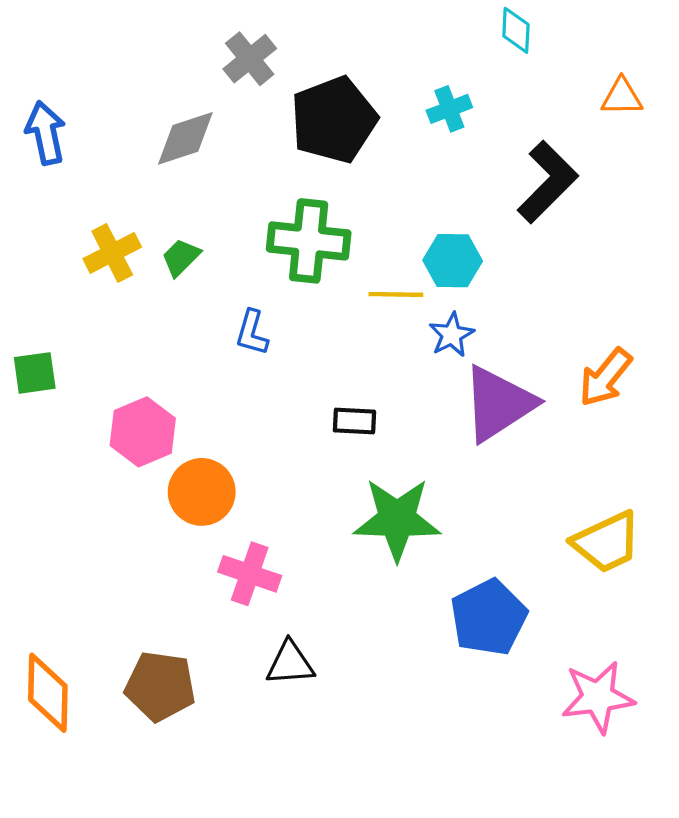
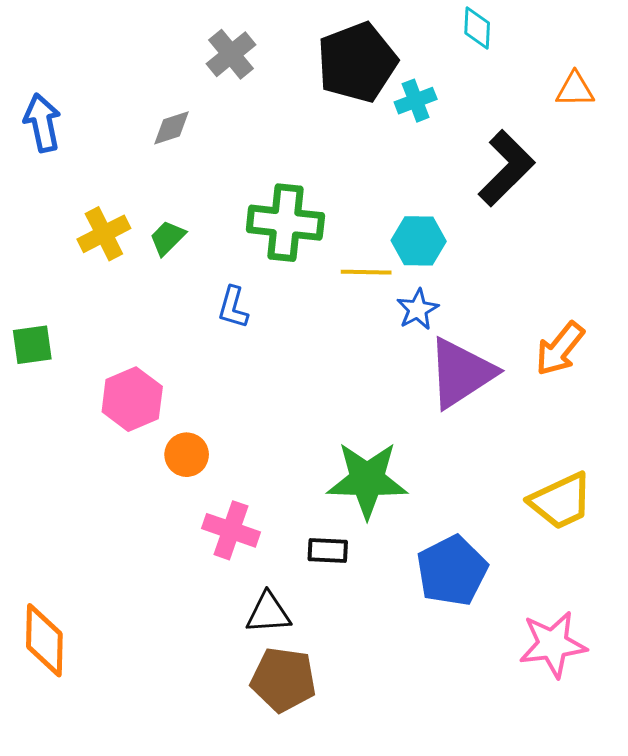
black pentagon: (334, 120) -> (357, 62), moved
gray diamond: (185, 138) -> (171, 128), size x0.7
black rectangle: (354, 421) -> (328, 550), moved
orange circle: (202, 492) -> (187, 455), size x0.7
brown pentagon: (160, 686) -> (283, 680), moved

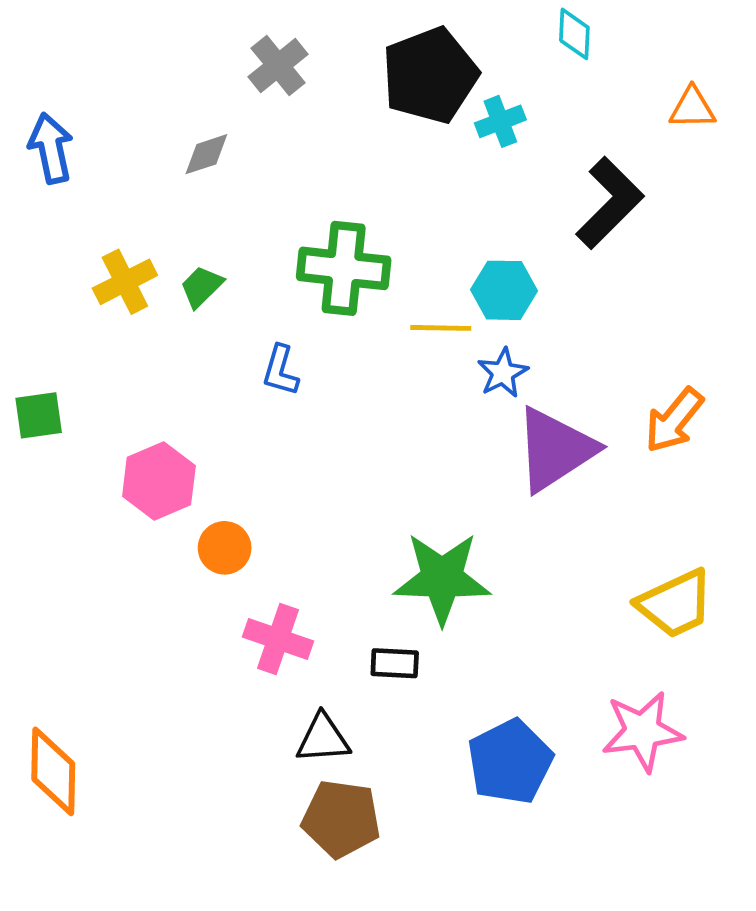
blue pentagon: (452, 571) -> (510, 762), moved
pink star: (553, 644) -> (642, 731), moved

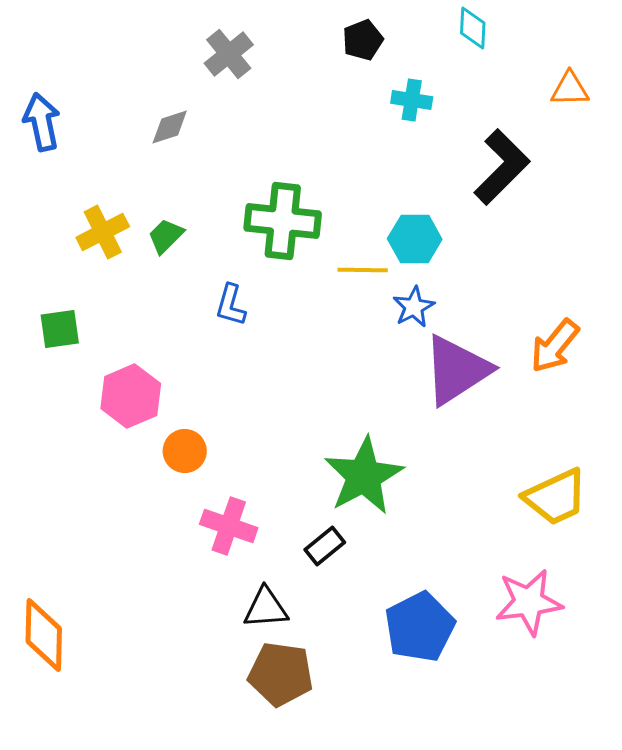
black pentagon: (430, 75) -> (363, 40), moved, size x0.5
cyan cross: (500, 121) -> (412, 100), turned 30
green square: (39, 415) -> (60, 329), moved
green star: (442, 578) -> (364, 476), turned -30
black rectangle: (395, 663) -> (325, 546), turned -42

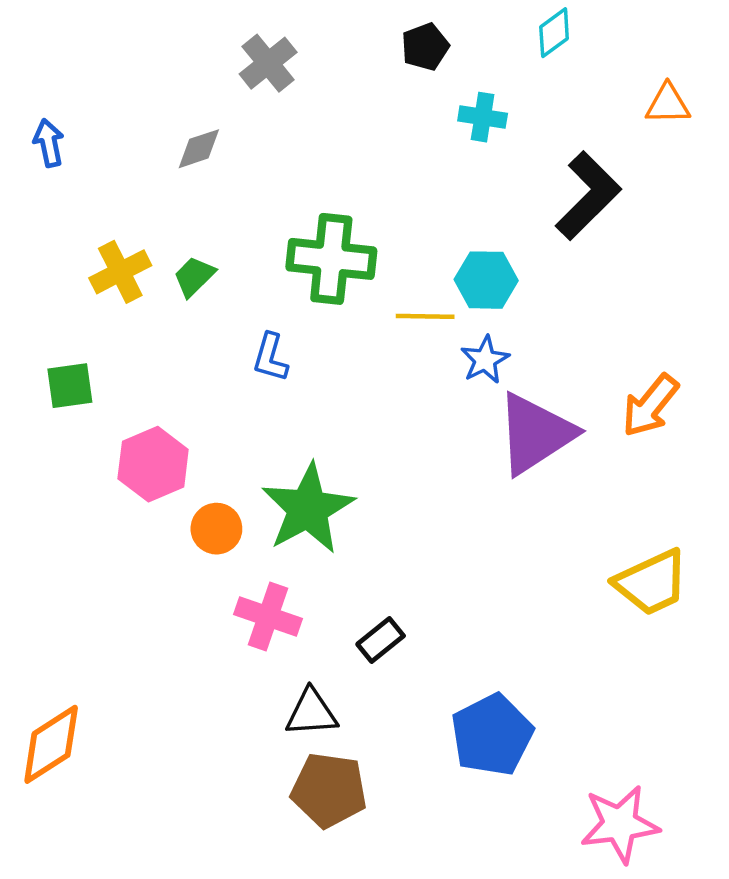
cyan diamond: (473, 28) -> (554, 33), turned 51
blue arrow: (42, 122) -> (49, 143), size x0.7
green star: (364, 476) -> (308, 509), moved
pink star: (529, 602) -> (620, 824), moved
orange diamond: (44, 635) -> (51, 744), turned 56

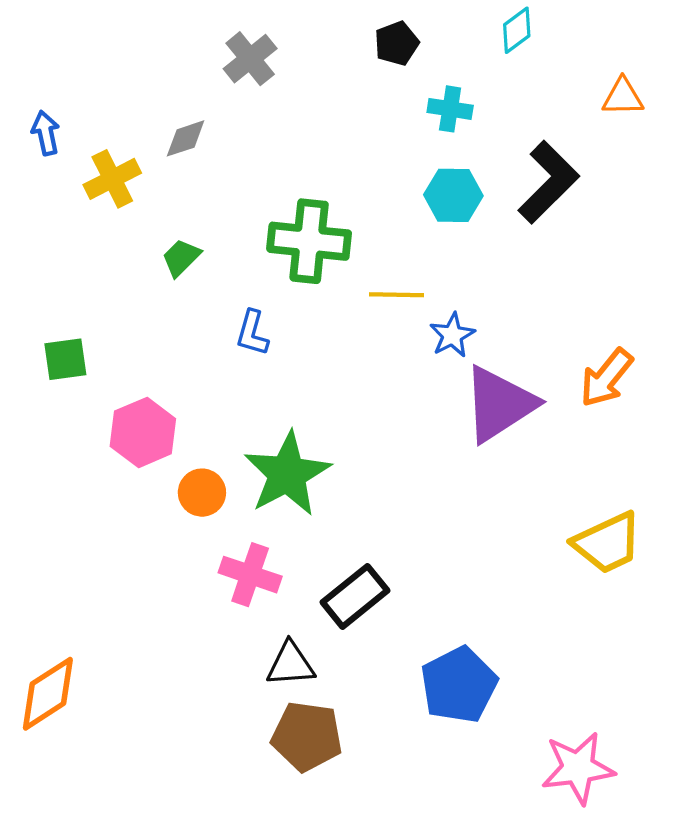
yellow cross: (120, 272) -> (112, 179), moved
cyan hexagon: (486, 280) -> (453, 195), moved
black rectangle: (381, 640) -> (355, 596), size x1.5

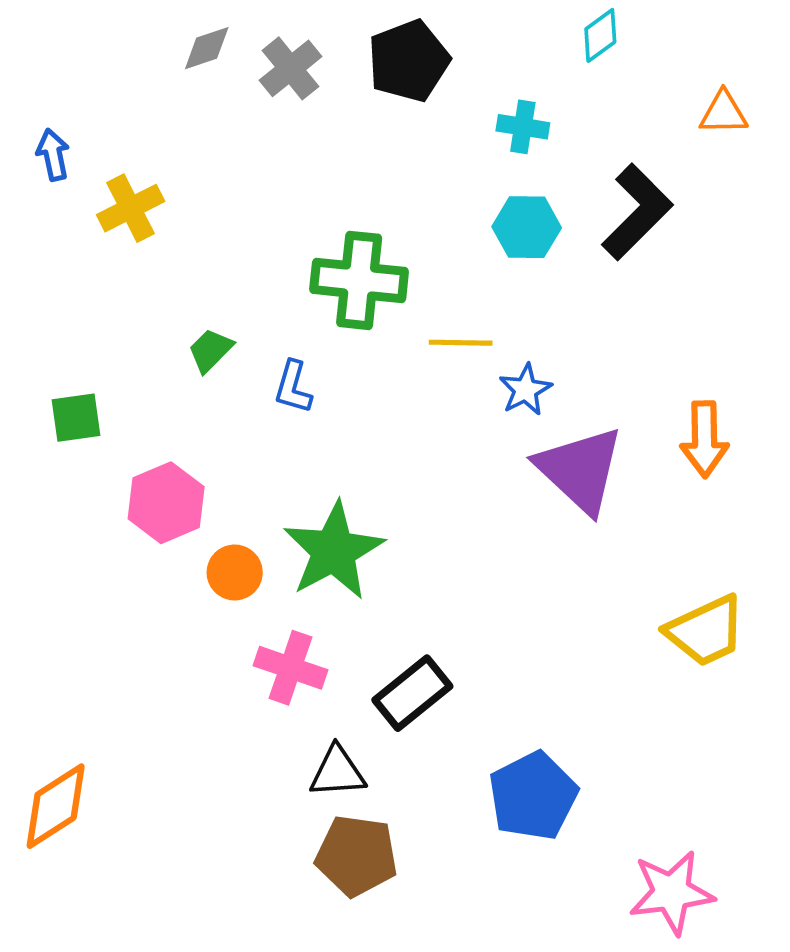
black pentagon: (397, 43) -> (409, 61), moved, size x1.6
gray diamond: (186, 138) -> (207, 48), moved
green trapezoid: (181, 258) -> (211, 350), moved
orange arrow: (606, 378) -> (704, 439), turned -40
purple triangle: (499, 404) -> (580, 470), turned -44

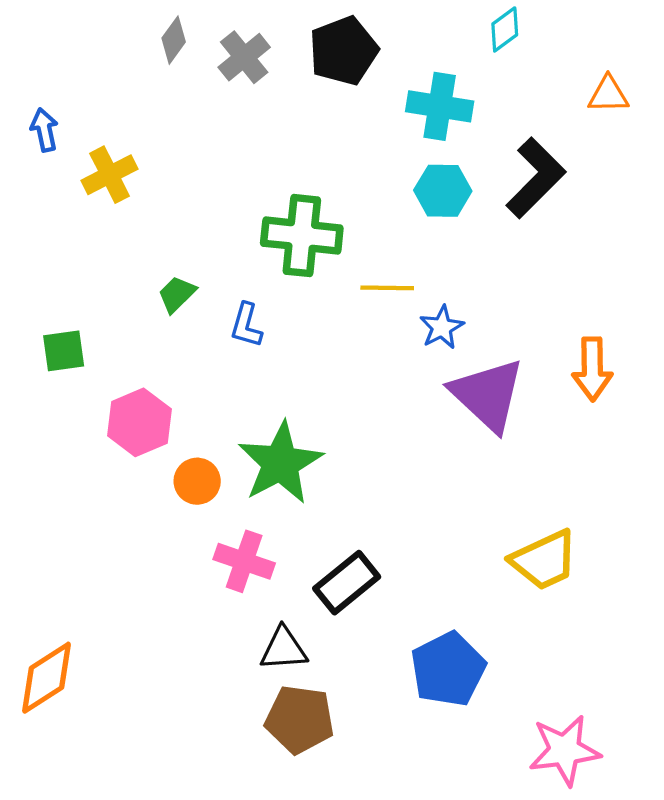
gray diamond: (207, 48) -> (174, 40), turned -36
cyan cross: (523, 127) -> (440, 106), size x1.5
yellow trapezoid: (706, 631) -> (544, 560), moved

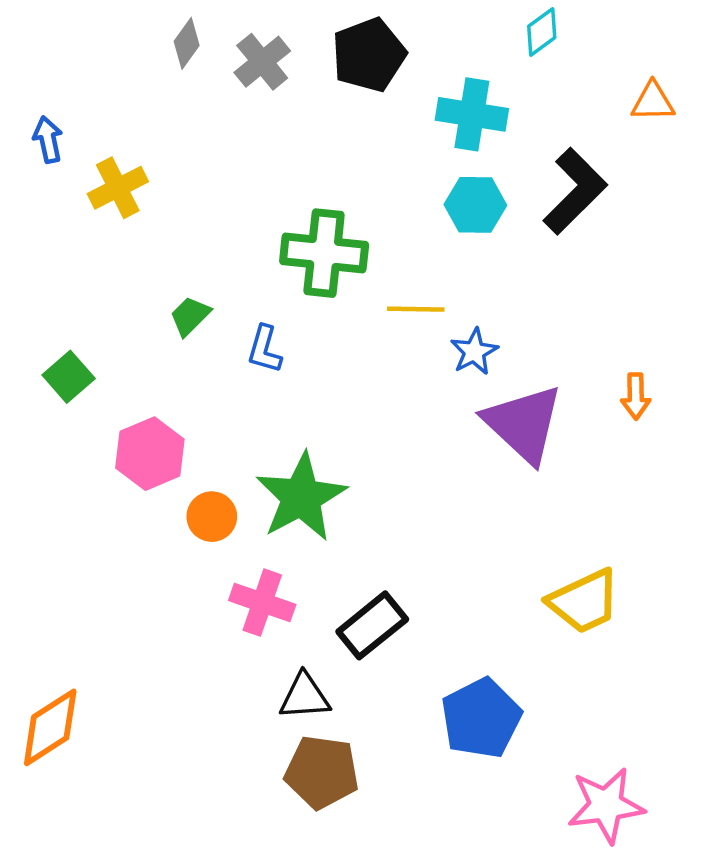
green square: (64, 351) -> (69, 377), turned -33
orange arrow: (592, 369) -> (636, 396), size x0.7

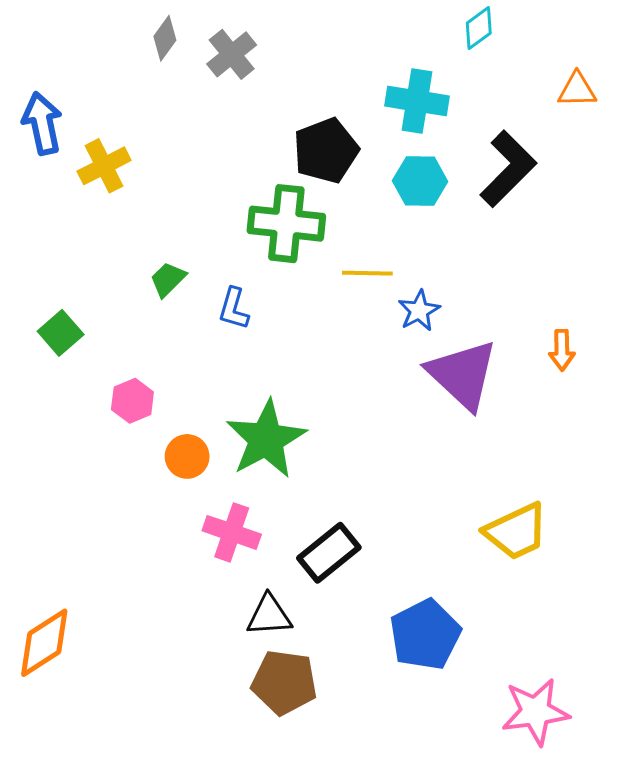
black pentagon: (369, 55) -> (326, 151), moved
blue arrow: (48, 140) -> (42, 123), size x1.5
pink hexagon: (150, 454) -> (132, 401), size x0.7

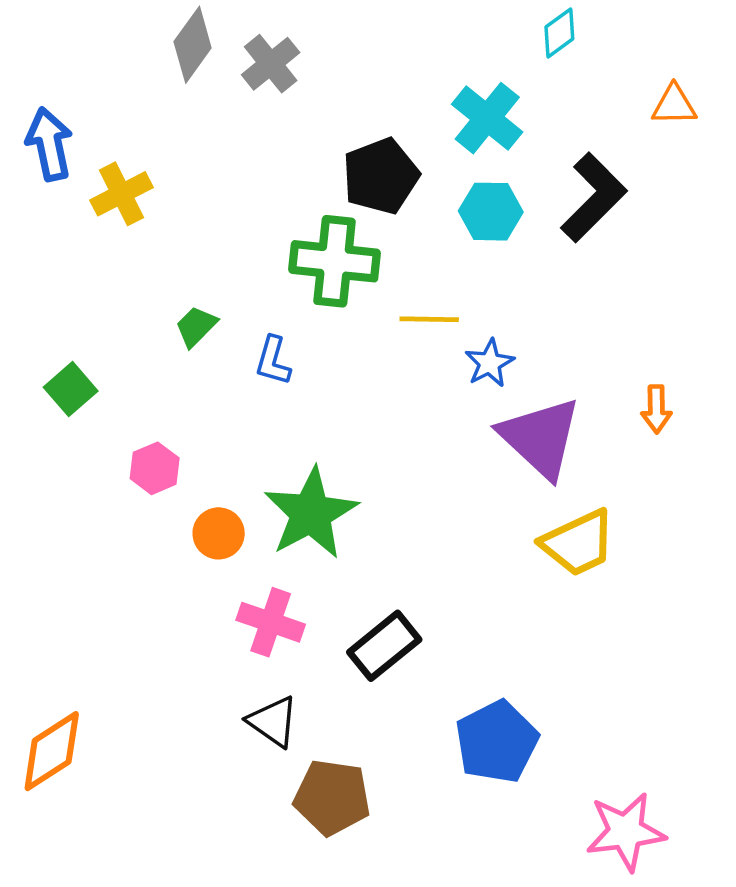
gray diamond: (165, 38) -> (193, 45), size x1.4
cyan cross: (417, 101) -> (487, 118), turned 30
yellow trapezoid: (516, 531) -> (578, 543), moved
black triangle: (269, 615) -> (273, 722), moved, turned 39

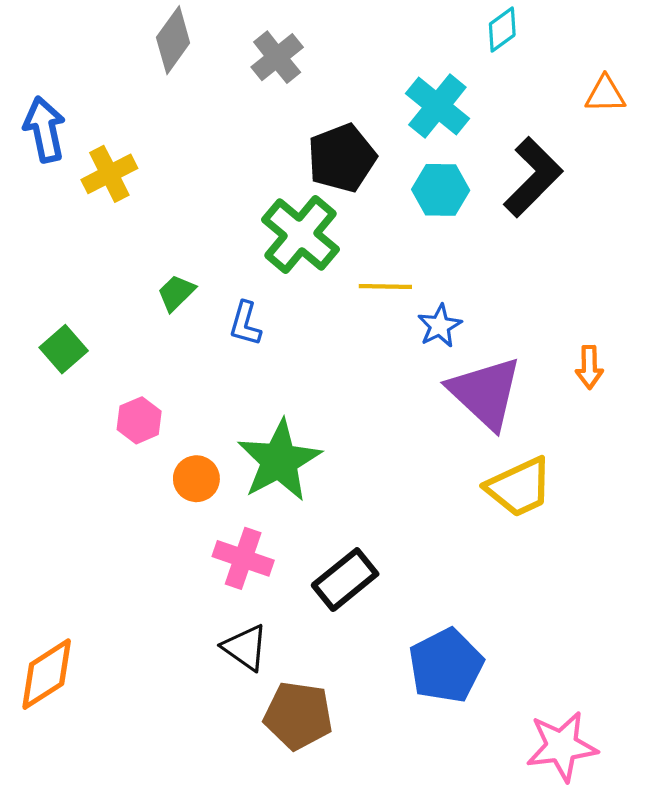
gray cross: (271, 64) -> (277, 57), moved
green cross: (335, 261) -> (300, 234), turned 34

